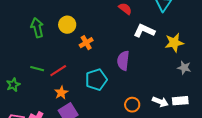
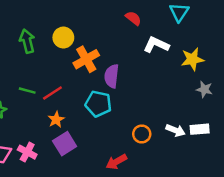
orange cross: (86, 43) -> (86, 59), size x1.5
purple semicircle: (123, 61) -> (112, 76), moved
cyan pentagon: (96, 80) -> (98, 104), turned 30

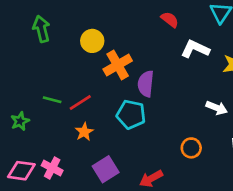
green arrow: (27, 41) -> (41, 29), moved
white arrow: (175, 130) -> (217, 108), moved
orange circle: (142, 134) -> (191, 148), moved
purple square: (65, 144) -> (106, 169), moved

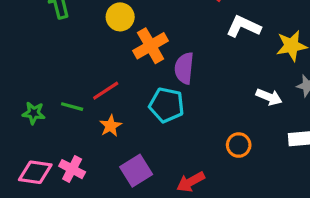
green line: (52, 100) -> (72, 107), moved
green star: (20, 121) -> (34, 113), turned 30

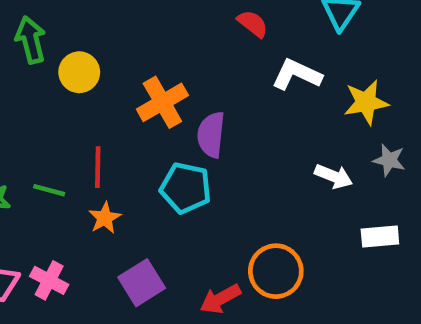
yellow circle: (120, 17) -> (79, 72), moved
red line: (106, 91) -> (98, 167), turned -56
orange circle: (239, 145) -> (276, 271), moved, size x1.5

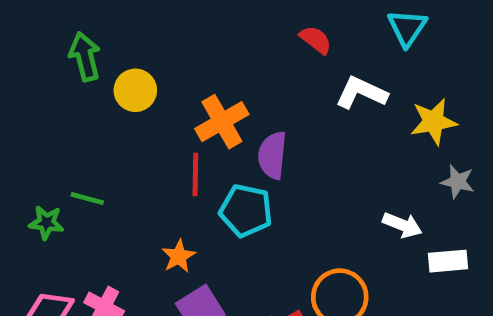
red line: (98, 167) -> (195, 174), moved
white arrow: (334, 176) -> (402, 225), moved
green line: (49, 190) -> (87, 199), moved
orange star: (105, 218) -> (179, 256), moved

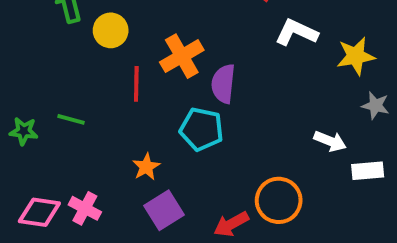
red line: (195, 174) -> (136, 84), moved
green star: (46, 223) -> (24, 131), moved

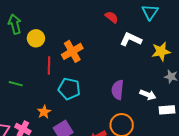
purple semicircle: (223, 84) -> (118, 90), moved
cyan pentagon: (202, 129) -> (69, 89), moved
orange star: (146, 167) -> (44, 112), moved

